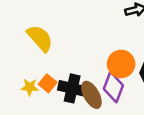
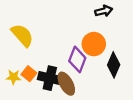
orange circle: (121, 64) -> (94, 44), moved
purple diamond: (113, 87) -> (77, 59), moved

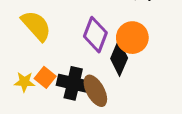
purple diamond: (77, 59) -> (95, 35), moved
black diamond: (114, 65) -> (119, 58), moved

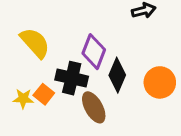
orange circle: (132, 38) -> (160, 82), moved
black cross: (73, 83) -> (72, 78), moved

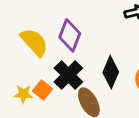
purple diamond: (94, 52) -> (70, 35), moved
black cross: (72, 78) -> (68, 75), turned 32

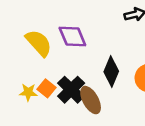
purple diamond: (70, 35) -> (72, 36), turned -44
black cross: (68, 75) -> (71, 90), moved

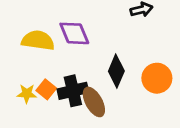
yellow semicircle: (39, 43) -> (38, 40), turned -40
black cross: (71, 90) -> (73, 91), turned 32

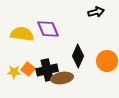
brown ellipse: (94, 102) -> (62, 78), turned -70

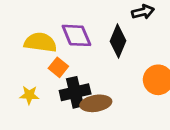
black diamond: (78, 56) -> (118, 41), moved
orange square: (28, 69) -> (58, 67), moved

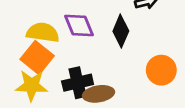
orange square: (58, 67) -> (37, 58), moved, size x1.6
yellow star: (29, 95) -> (32, 86), size x1.6

